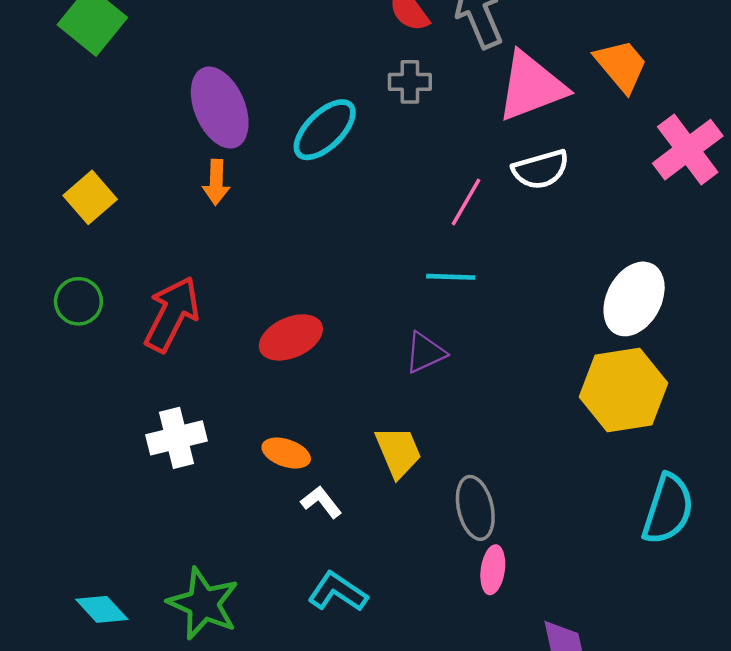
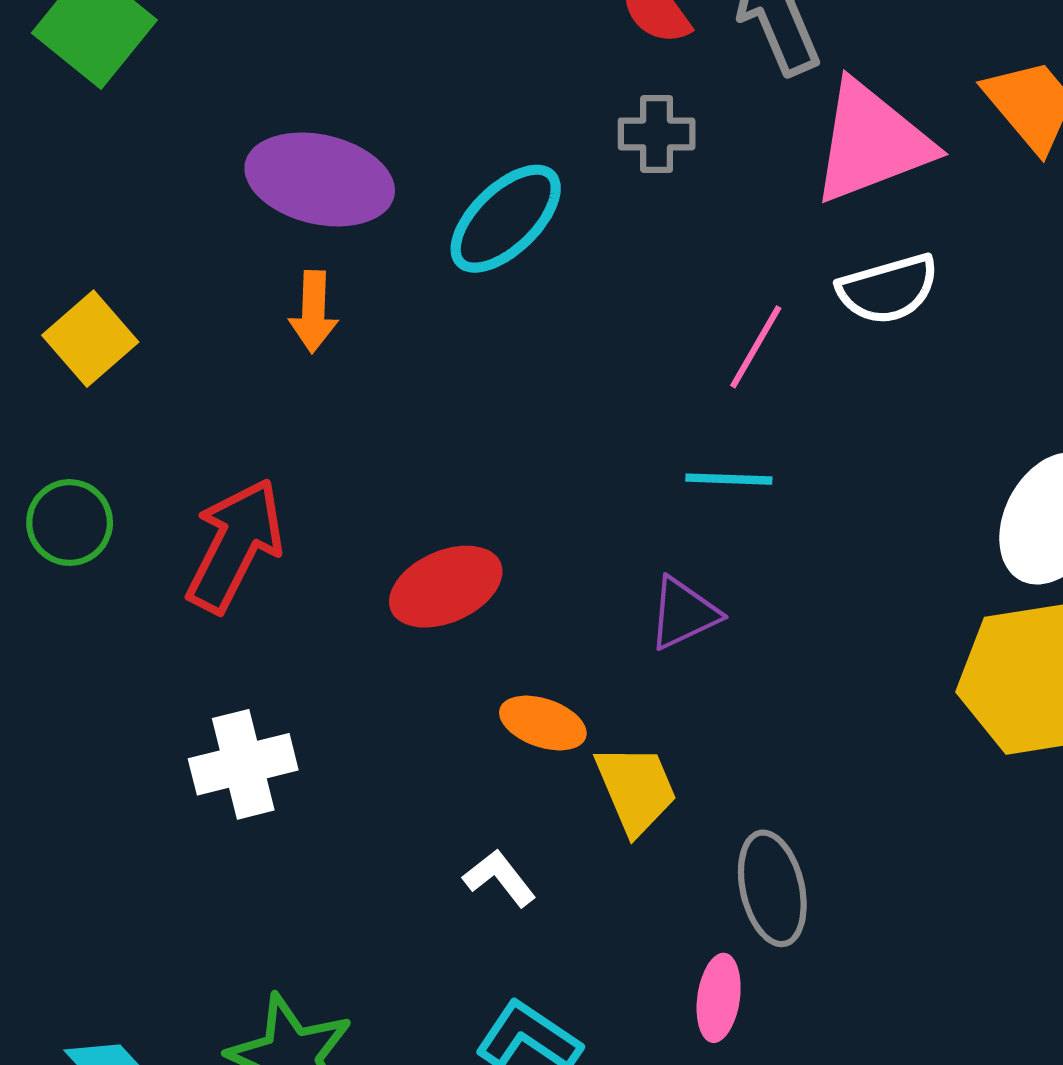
purple ellipse: (220, 108) -> (320, 179), turned -54
orange ellipse: (286, 453) -> (543, 723), moved
pink ellipse: (493, 570) -> (719, 998), moved

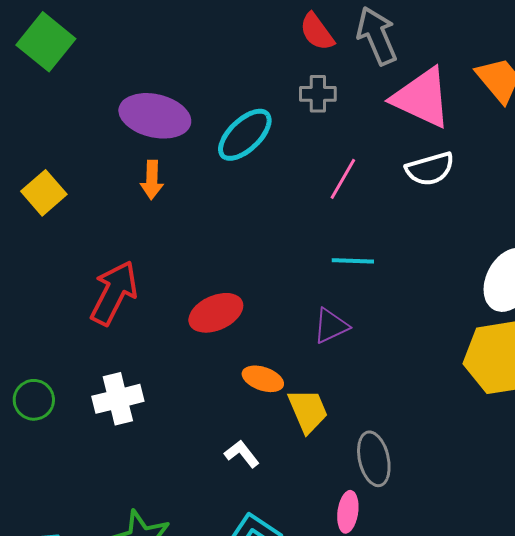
pink triangle: (872, 142) -> (422, 98), turned 46
pink line: (756, 347) -> (343, 179), moved
green circle: (70, 523) -> (34, 400), moved

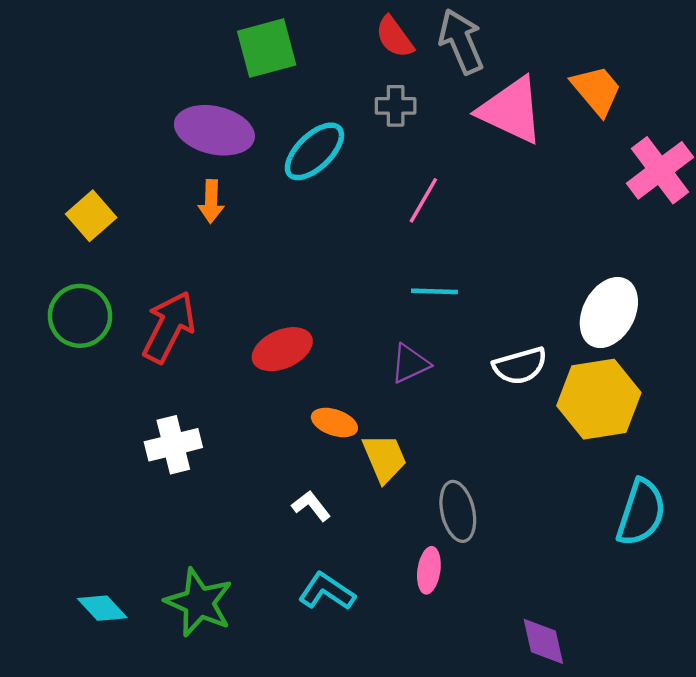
green square: (46, 42) -> (267, 48), moved, turned 36
white semicircle: (430, 169) -> (520, 366), moved
green circle: (34, 400) -> (80, 316), moved, size x1.4

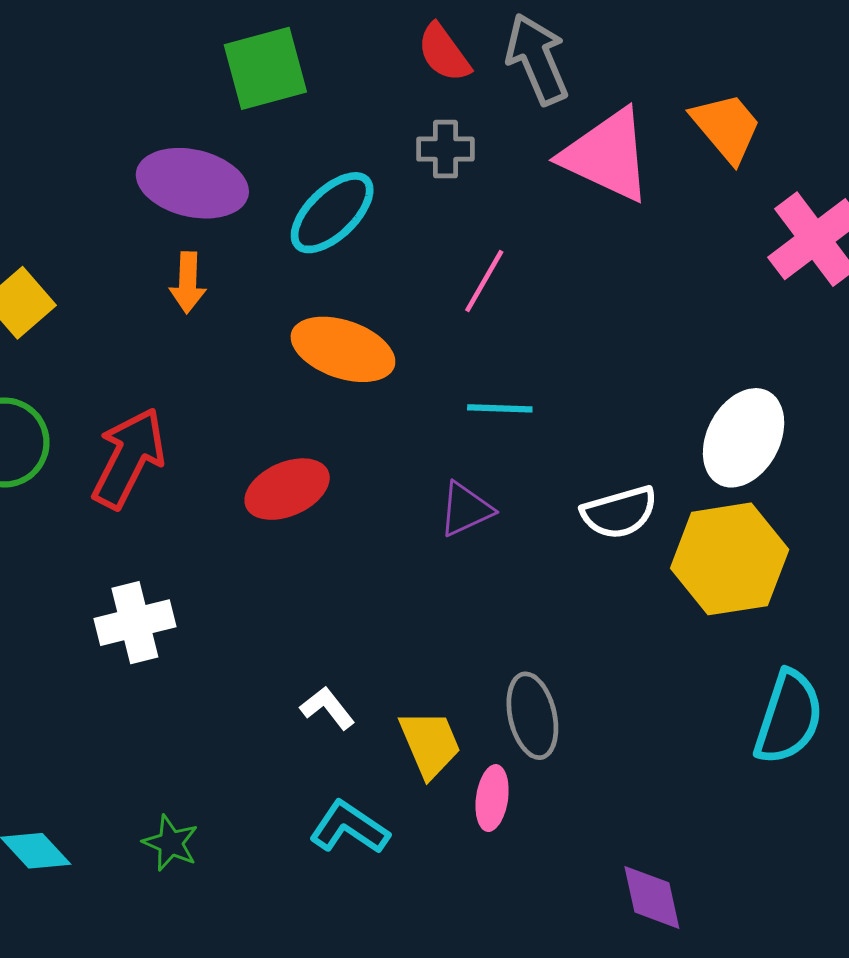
orange ellipse: (334, 422) -> (343, 349), moved, size x1.6
yellow trapezoid: (384, 458) -> (430, 744), moved
green star: (199, 602) -> (171, 843), size x0.6

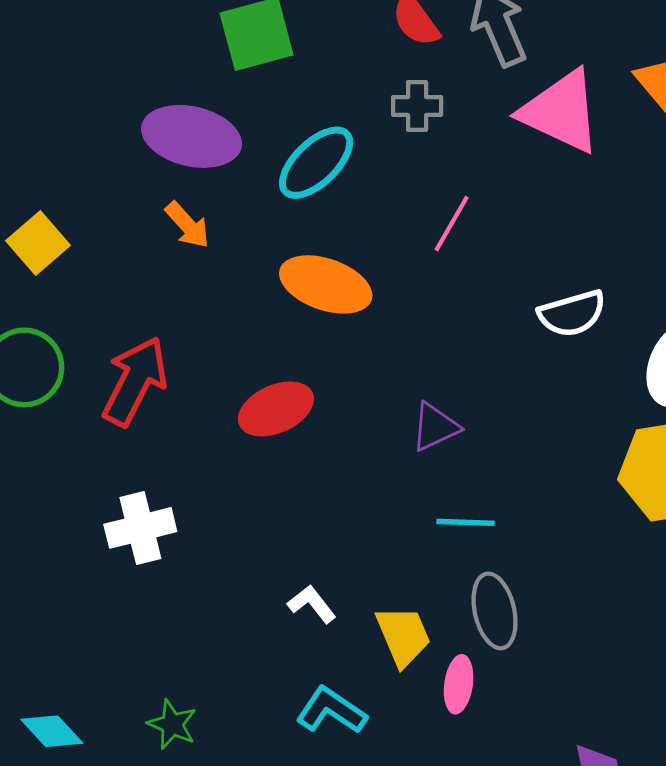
orange arrow: (188, 283) -> (187, 225), turned -44
cyan line: (500, 408) -> (465, 522), moved
white semicircle: (619, 512) -> (572, 313), moved

